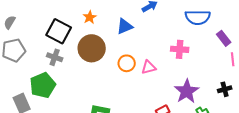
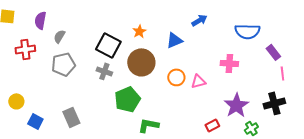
green pentagon: (43, 85) -> (127, 99), moved
black cross: (225, 89) -> (274, 103), size x1.5

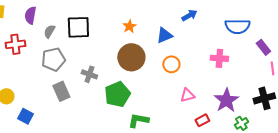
black square: (108, 45) -> (78, 27), moved, turned -30
gray cross: (104, 71) -> (89, 74), moved
orange circle: (176, 77) -> (171, 64), moved
pink triangle: (198, 81) -> (187, 95), moved
gray rectangle: (71, 117) -> (61, 91), moved

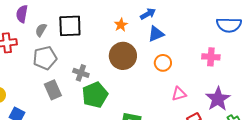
blue arrow: (189, 15) -> (148, 14), moved
green pentagon: (117, 94) -> (95, 95), moved

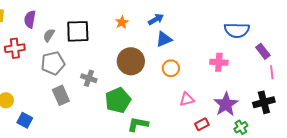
orange star: (121, 25) -> (122, 22), moved
green pentagon: (95, 95) -> (118, 100), moved

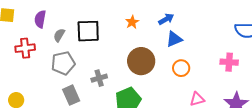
gray cross: (89, 78) -> (99, 78), turned -35

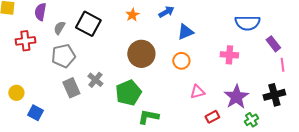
black square: (88, 31) -> (88, 24), turned 30
blue triangle: (174, 39) -> (185, 32), moved
gray cross: (99, 78) -> (95, 80), moved, turned -35

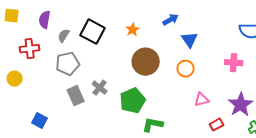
orange star: (132, 15) -> (133, 30), moved
blue triangle: (185, 32) -> (190, 40), turned -42
yellow circle: (16, 93) -> (15, 79), moved

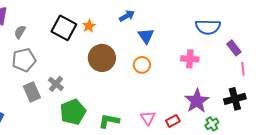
black square: (93, 32) -> (64, 28), moved
pink triangle: (202, 100) -> (148, 118), moved, turned -49
green pentagon: (133, 101) -> (73, 112), moved

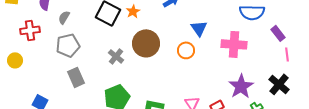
blue triangle: (146, 36) -> (199, 28), moved
pink cross: (190, 59) -> (234, 44), size x1.4
gray cross: (56, 84) -> (116, 56), moved
black cross: (235, 99) -> (279, 84), turned -35

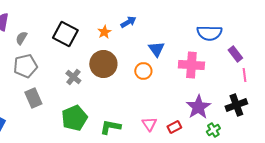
orange star: (133, 11) -> (104, 32), moved
black cross: (279, 84) -> (236, 105), turned 30

